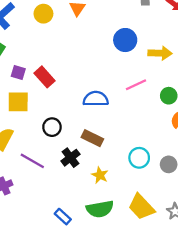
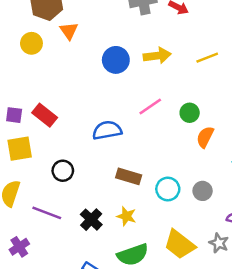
blue circle: (125, 40) -> (116, 60), moved
yellow arrow: (160, 53) -> (157, 56), moved
brown rectangle: (92, 138) -> (129, 176), moved
black cross: (70, 158) -> (91, 220), moved

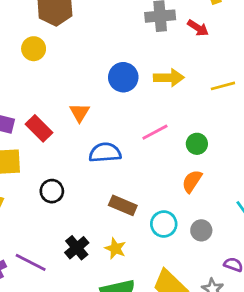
orange triangle: (69, 31) -> (80, 113), moved
orange semicircle: (205, 137) -> (192, 181), moved
purple line: (47, 213) -> (31, 262), moved

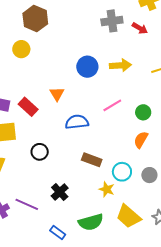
yellow star: (115, 249) -> (107, 189), moved

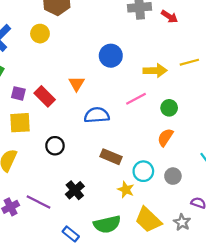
yellow arrow: (120, 65) -> (155, 71), moved

